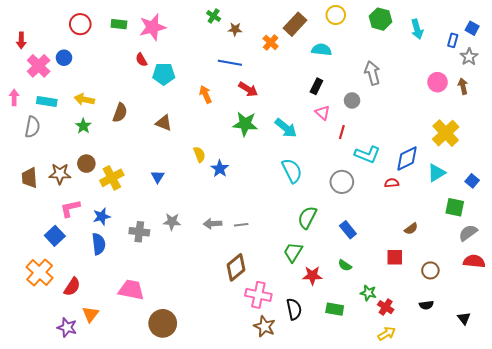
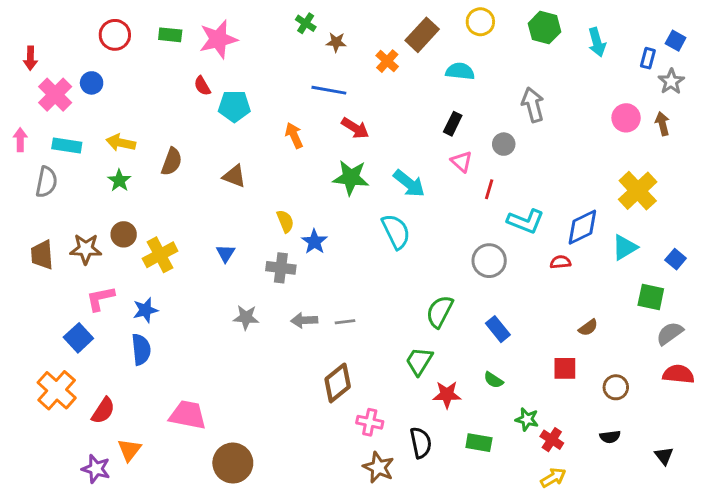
cyan semicircle: (292, 171) -> (396, 231), moved
gray cross: (139, 232) -> (281, 268), moved
pink cross: (258, 295) -> (370, 422), size x0.7

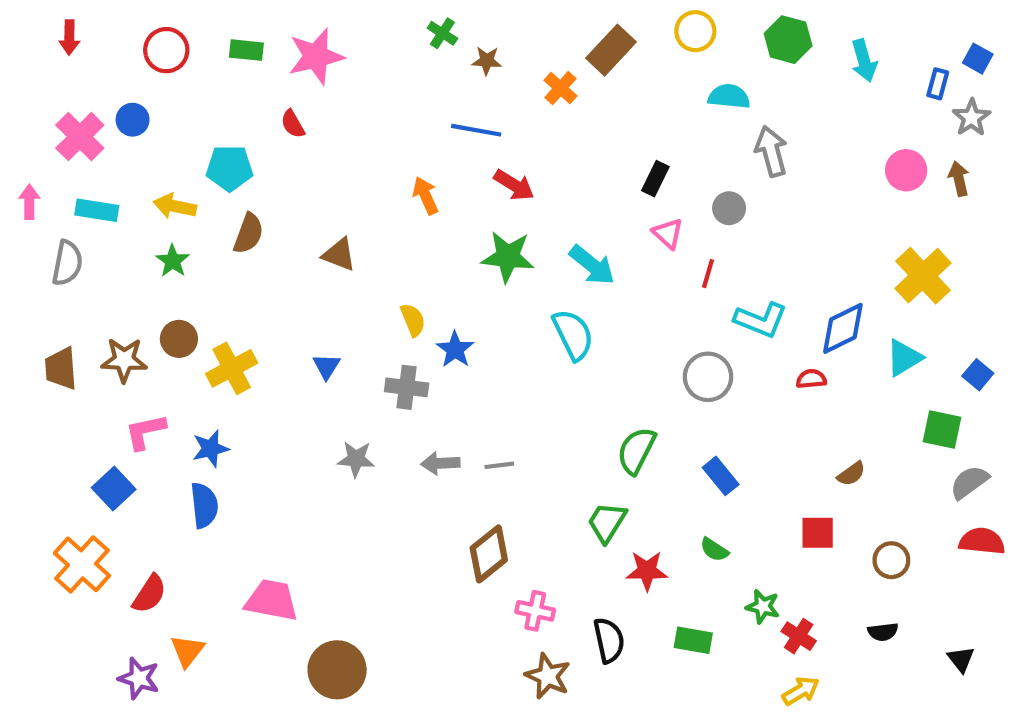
red arrow: (30, 58) -> (69, 37), moved
cyan semicircle: (460, 71) -> (729, 96), moved
cyan pentagon: (234, 106) -> (230, 168), moved

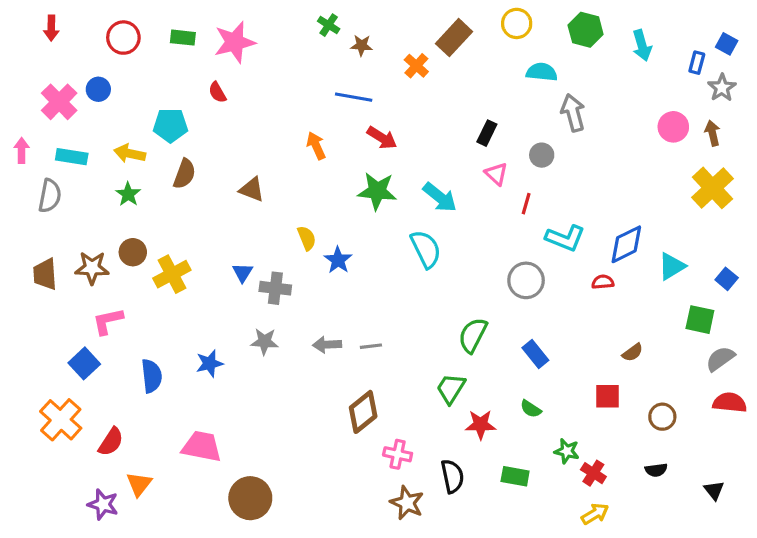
yellow cross: (923, 276) -> (712, 188), moved
gray cross: (407, 387) -> (275, 288), moved
blue star: (211, 448) -> (210, 363), moved

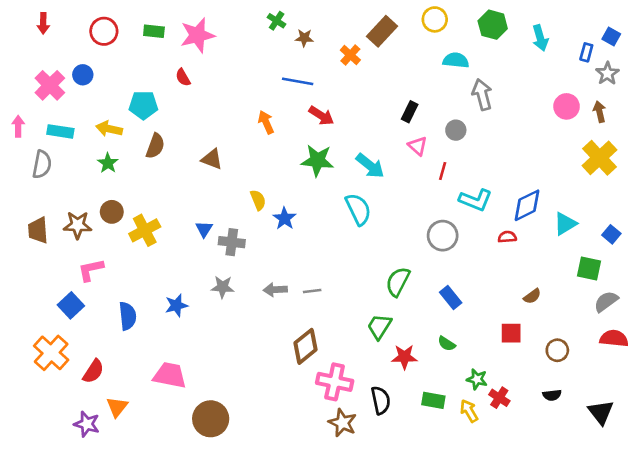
pink cross: (398, 454) -> (335, 382), size x1.5
black triangle: (714, 490) -> (601, 412), size x1.5
yellow arrow: (595, 514) -> (469, 411), moved, turned -90

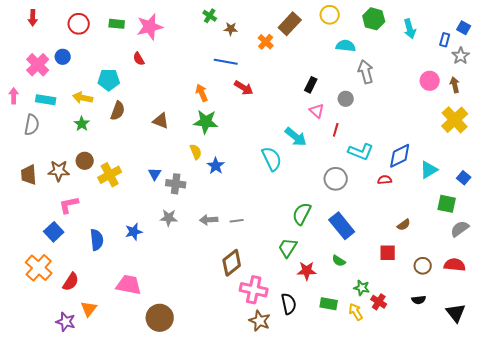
green star: (317, 160) -> (206, 122), moved
cyan arrow: (370, 166) -> (296, 137), moved
blue rectangle: (451, 298) -> (342, 226), size x1.5
red semicircle: (614, 338) -> (455, 265), moved

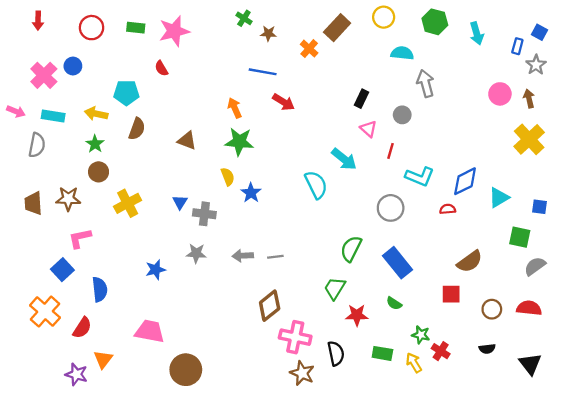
pink arrow: (14, 96) -> (16, 111), turned 112
brown circle: (85, 161) -> (99, 172), moved
blue square: (464, 178) -> (540, 207), turned -32
brown semicircle: (404, 225) -> (470, 261), size x1.6
blue semicircle: (97, 240) -> (100, 289), moved

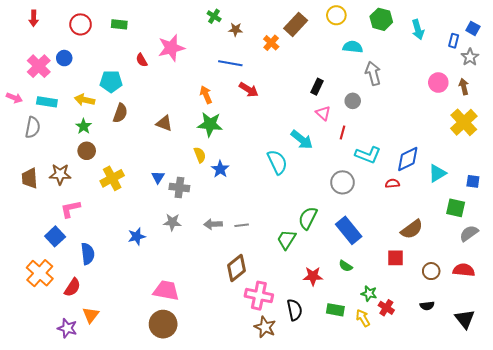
pink star: (174, 31) -> (171, 48), moved
green trapezoid: (335, 288) -> (286, 239), moved
pink trapezoid: (150, 331) -> (166, 290), moved

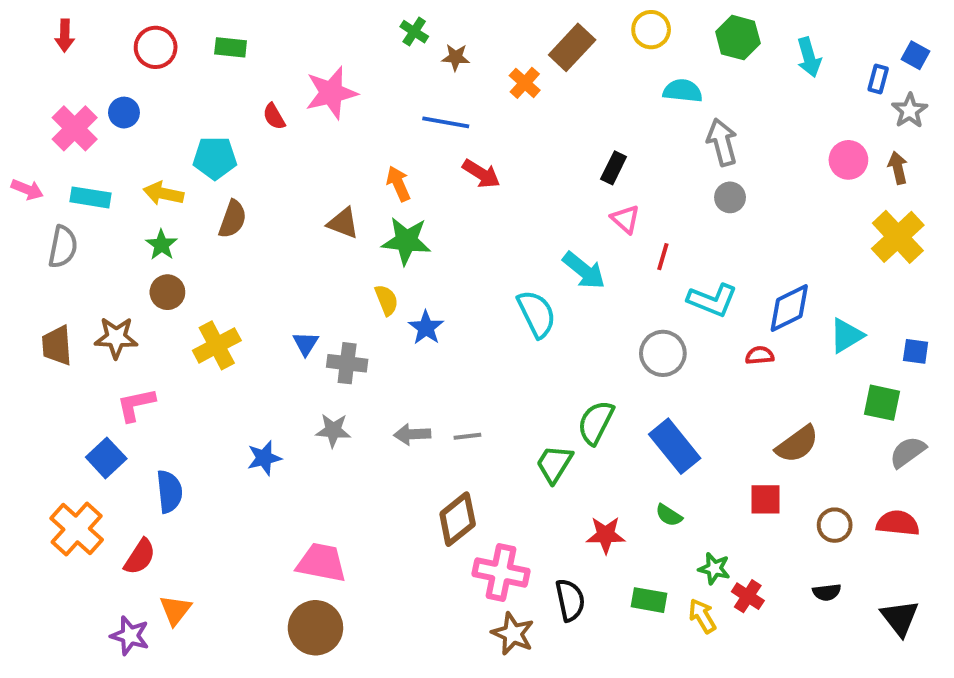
gray circle: (353, 101) -> (730, 197), moved
brown triangle: (164, 123) -> (343, 223), moved

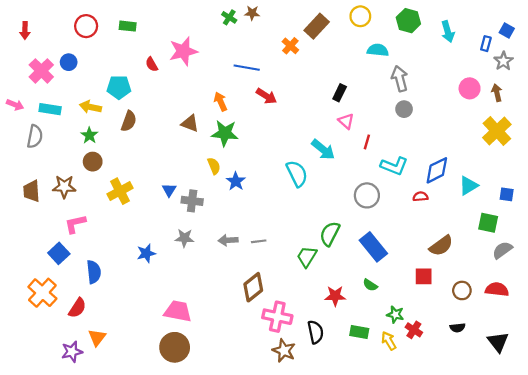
red arrow: (65, 36) -> (25, 30), moved
brown star: (456, 57) -> (252, 13), moved
purple star: (130, 636) -> (72, 352), turned -30

